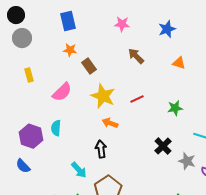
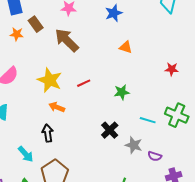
brown arrow: (136, 56) -> (67, 40), moved, size x1.5
brown rectangle: (89, 66) -> (36, 24), moved

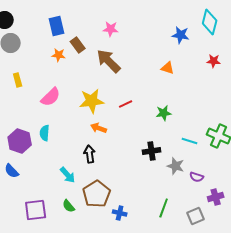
blue star: (114, 13) -> (181, 35), moved, turned 30
red star: (172, 69) -> (214, 61), moved
yellow star: (50, 80) -> (92, 101), turned -30
black cross: (110, 130) -> (152, 151), turned 36

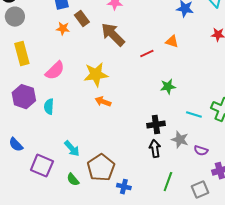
yellow rectangle: (18, 80) -> (22, 54), size x1.6
red line: (126, 104) -> (147, 54), moved
purple hexagon: (20, 141) -> (24, 97), moved
black arrow: (90, 154) -> (155, 149), moved
purple square: (36, 210) -> (42, 166), moved, turned 30

